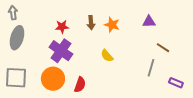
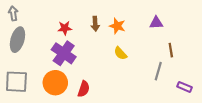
brown line: (163, 48) -> (171, 50), turned 48
yellow semicircle: (107, 56) -> (120, 53), moved

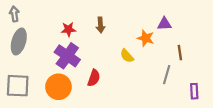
orange star: (117, 26) -> (146, 38), moved
purple rectangle: (185, 87) -> (194, 91), turned 64
red semicircle: (84, 89) -> (94, 78), moved

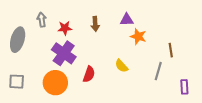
gray arrow: (14, 14) -> (42, 20), moved
purple triangle: (164, 24) -> (127, 20), moved
yellow semicircle: (127, 56) -> (121, 66), moved
gray square: (18, 86) -> (17, 82), size x0.7

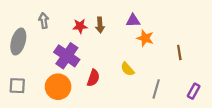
red star: (65, 28) -> (80, 26), moved
gray line: (158, 71) -> (156, 89), moved
purple rectangle: (184, 87) -> (194, 91), turned 32

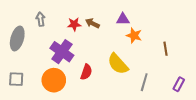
brown arrow: (100, 25) -> (92, 23), turned 120
yellow semicircle: (127, 69) -> (118, 64), size x1.6

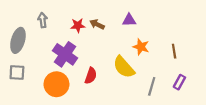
orange star: (134, 35) -> (141, 47), moved
gray square: (16, 79) -> (17, 72), moved
purple rectangle: (179, 84) -> (179, 82), moved

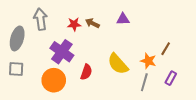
gray arrow: (43, 20) -> (41, 19), size x1.5
orange star: (141, 47) -> (148, 61), moved
brown line: (174, 51) -> (166, 49), turned 40

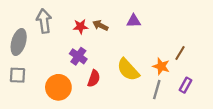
purple cross: (62, 52) -> (78, 56), moved, size x0.7

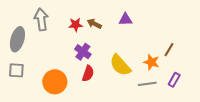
purple cross: (78, 56) -> (83, 52), moved
gray line: (157, 90) -> (147, 84), turned 66

